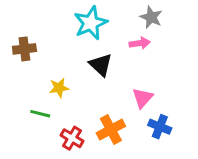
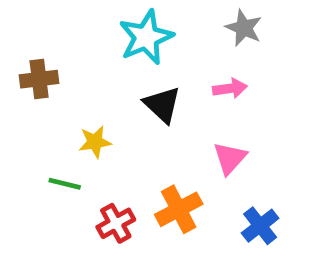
pink arrow: (140, 43) -> (230, 88), moved
blue cross: (160, 127) -> (260, 226), moved, turned 30
red cross: (72, 138) -> (116, 223), turned 30

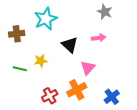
cyan star: (146, 37) -> (46, 19), moved
pink triangle: (230, 158) -> (88, 68), moved
green line: (65, 184) -> (20, 69), moved

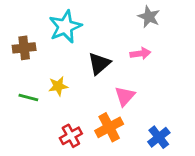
black triangle: (70, 45) -> (99, 63), turned 36

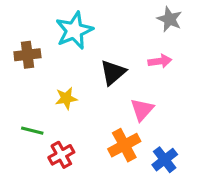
green line: (28, 98) -> (32, 131), moved
red cross: (71, 136) -> (61, 155), moved
blue cross: (159, 137) -> (165, 160), moved

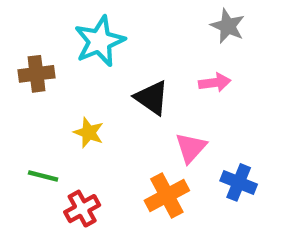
black triangle: (113, 72) -> (152, 98), turned -44
yellow star: (66, 98) -> (89, 133), turned 30
blue cross: (165, 160) -> (239, 182), moved, turned -30

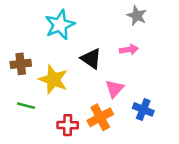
brown cross: (37, 74) -> (21, 64), moved
yellow star: (89, 133) -> (53, 80), size x1.6
red cross: (82, 209) -> (68, 125), moved, turned 30

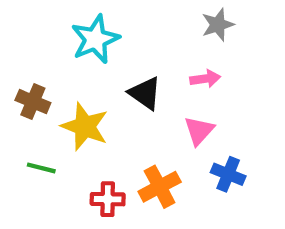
gray star: (137, 16) -> (218, 25), turned 30
brown cross: (21, 64) -> (33, 102), turned 30
pink triangle: (115, 89) -> (199, 131), moved

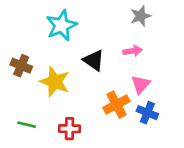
pink triangle: (199, 131) -> (141, 84), moved
green line: (41, 168) -> (27, 125), moved
orange cross: (160, 187) -> (116, 105), moved

